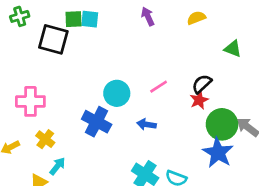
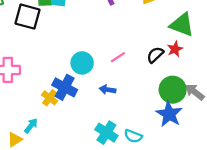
green triangle: (233, 49) -> (182, 25), size x1.6
red star: (199, 100) -> (175, 49), moved
yellow cross: (45, 139) -> (50, 98), moved

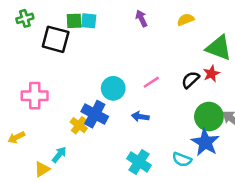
cyan semicircle: (133, 136) -> (182, 159), moved

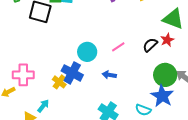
pink cross: (35, 96) -> (23, 75), moved

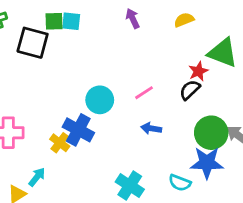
red star: (167, 40) -> (198, 71), moved
blue arrow: (109, 75) -> (151, 128), moved
blue star: (162, 96) -> (207, 163), turned -30

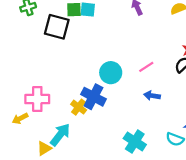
cyan arrow: (37, 177) -> (60, 135), size x1.5

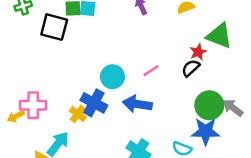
blue arrow: (152, 96) -> (137, 104), moved, size x1.6
yellow arrow: (20, 119) -> (16, 116), moved

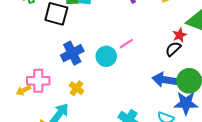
pink line: (151, 71) -> (126, 44), moved
blue cross: (94, 103) -> (72, 53), moved, turned 35
blue arrow: (137, 104) -> (165, 80), moved

